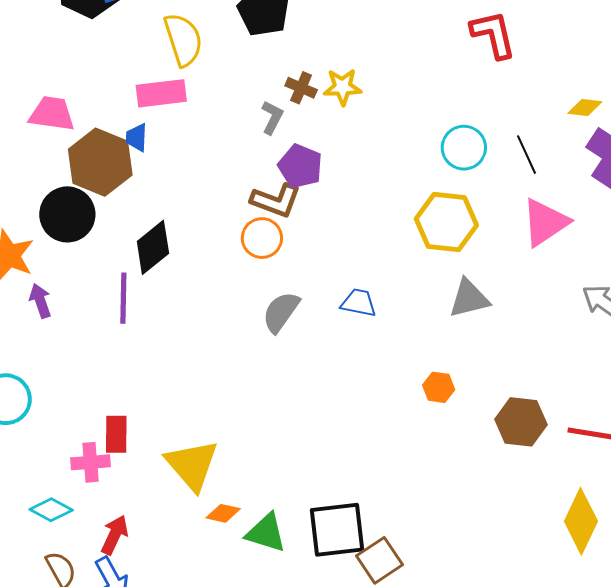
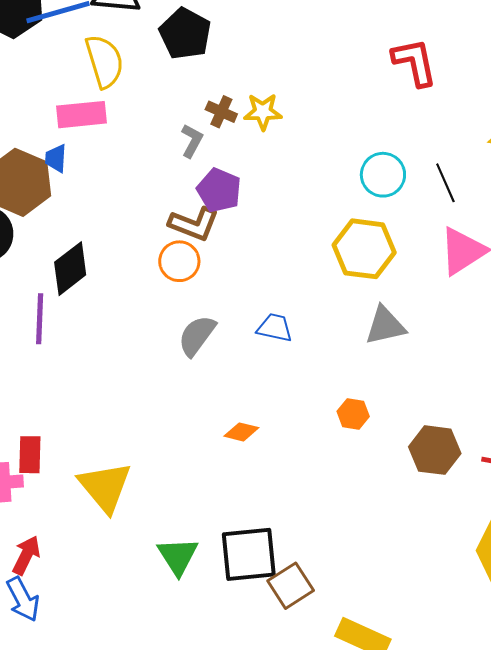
orange diamond: (223, 513) -> (241, 432), moved
green triangle: (266, 533) -> (178, 556), turned 39

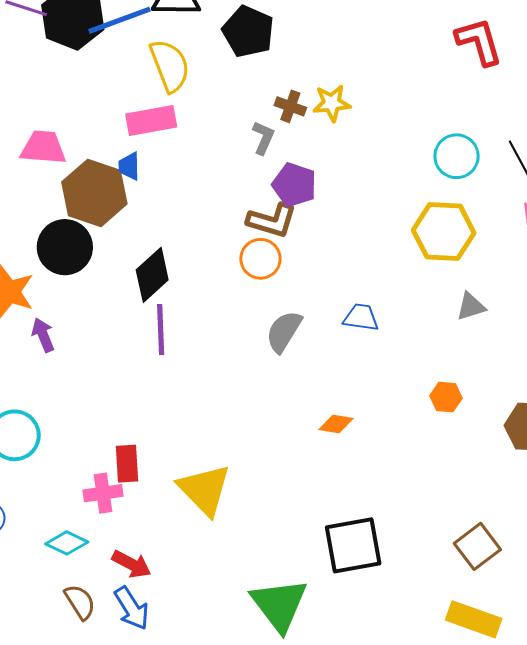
purple line: (40, 319) -> (161, 330), moved
gray triangle: (385, 326) -> (471, 306), size x0.7
red arrow: (26, 555) -> (132, 564), turned 96
green triangle: (178, 556) -> (279, 605), moved, size x1.4
brown square: (291, 586) -> (477, 546), moved

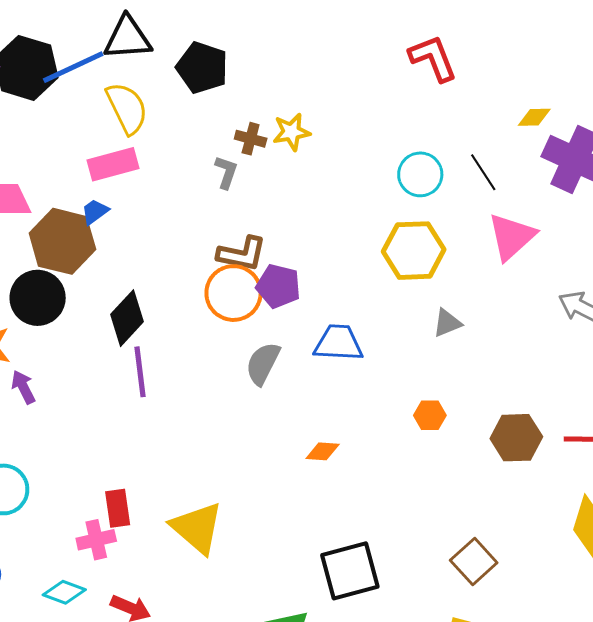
blue trapezoid: (129, 166) -> (95, 212), turned 60
purple pentagon: (294, 185) -> (278, 286), moved
orange circle: (260, 259) -> (234, 293), size x1.4
blue trapezoid: (361, 317) -> (338, 343), size x1.4

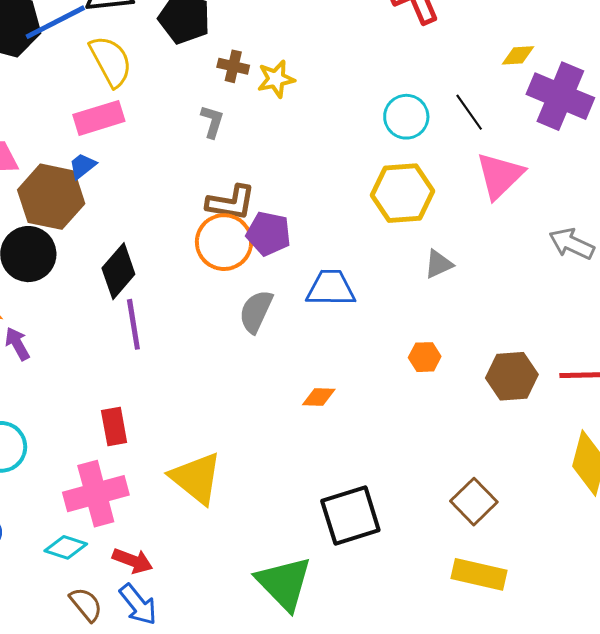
brown cross: (251, 139) -> (233, 66), moved
red rectangle: (118, 508) -> (114, 427), moved
pink cross: (96, 540) -> (96, 494), size x1.6

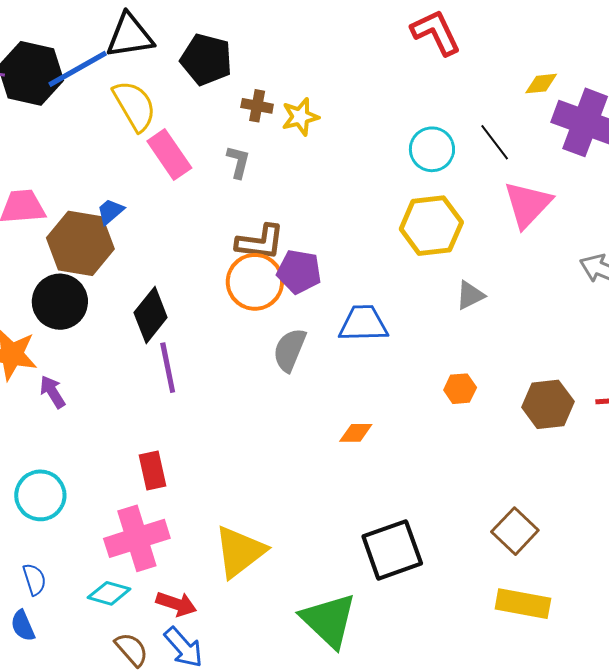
pink rectangle: (99, 118) -> (169, 154), moved, turned 75
yellow triangle: (196, 478) -> (240, 552), moved, turned 46

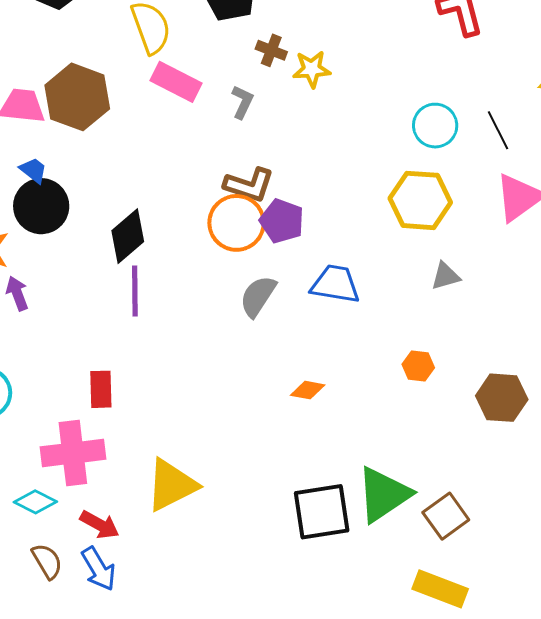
pink rectangle: (169, 154) -> (176, 82), turned -39
blue trapezoid: (110, 211) -> (33, 170), moved, turned 68
brown hexagon: (80, 243) -> (77, 97), moved
green triangle: (329, 620) -> (383, 494), moved, turned 32

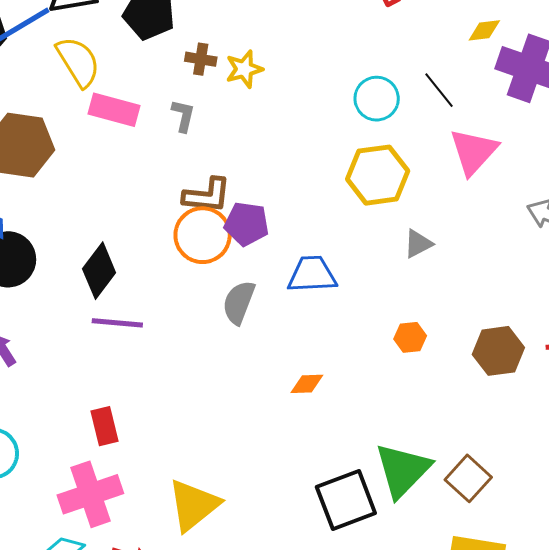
purple line: (135, 291) -> (117, 323), turned -72

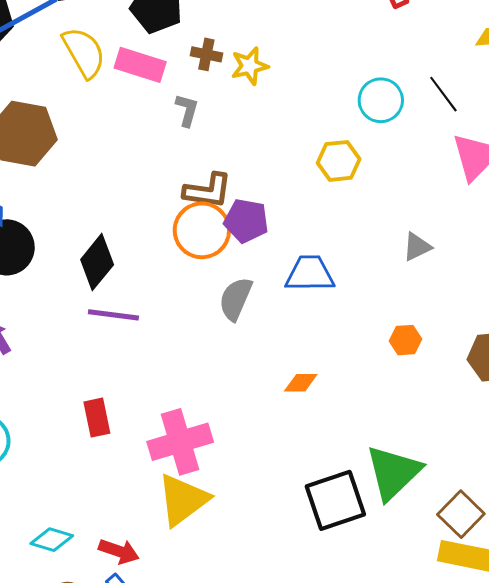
pink rectangle: (114, 110) -> (140, 65), moved
yellow hexagon: (378, 175) -> (339, 161), moved, size x0.7
brown square: (468, 478) -> (461, 514), moved
pink cross: (90, 494) -> (180, 442), moved

